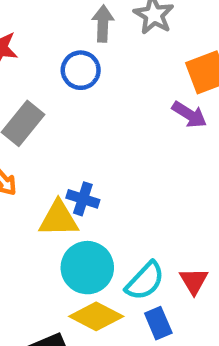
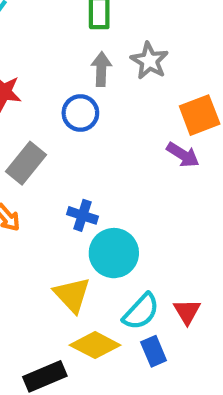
blue cross: (83, 199) -> (82, 215), moved
yellow triangle: (58, 219) -> (72, 295), moved, turned 48
cyan circle: (87, 268) -> (114, 253), moved

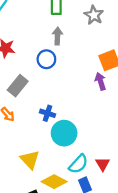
gray star: (149, 61) -> (94, 15), moved
purple arrow: (183, 155) -> (100, 81), turned -140
yellow triangle: (72, 295) -> (30, 160), moved

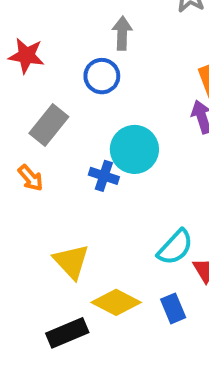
cyan circle: (64, 133) -> (134, 149), moved
cyan semicircle: (78, 164) -> (175, 247), moved

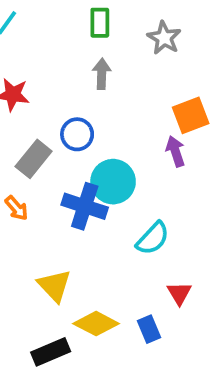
blue circle: (102, 76) -> (77, 134), moved
blue cross: (104, 176) -> (85, 206), size x1.6
cyan semicircle: (175, 247) -> (153, 238), moved

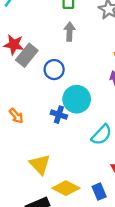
gray rectangle: (34, 159) -> (27, 55), moved
blue cross: (85, 206) -> (59, 115), size x0.6

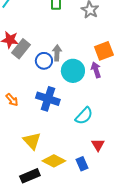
gray arrow: (70, 32) -> (57, 53), moved
cyan circle: (77, 99) -> (73, 71), moved
blue cross: (59, 115) -> (48, 99), size x1.6

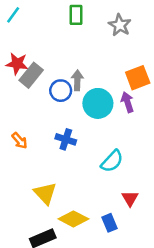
blue cross: (48, 99) -> (66, 139), size x0.7

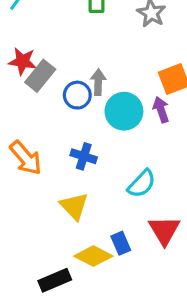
orange arrow: (20, 141) -> (26, 158), size x1.6
yellow triangle: (45, 193) -> (74, 206), moved
red triangle: (130, 198) -> (164, 230), size x1.5
blue rectangle: (109, 223) -> (121, 243), moved

